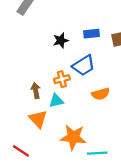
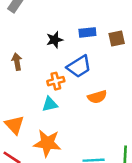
brown arrow: (36, 91) -> (17, 62), moved
orange triangle: (38, 119) -> (14, 125), moved
orange star: (73, 137) -> (47, 143), moved

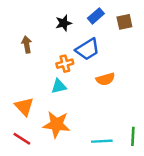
blue rectangle: (87, 32) -> (96, 16), turned -35

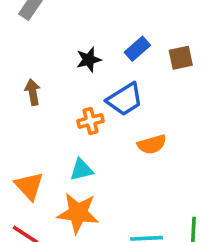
cyan triangle: (59, 86) -> (81, 170), moved

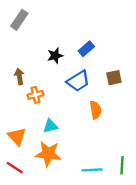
brown square: (181, 58) -> (114, 78), moved
orange cross: (90, 121) -> (35, 95), moved
orange semicircle: (152, 144) -> (96, 110), turned -84

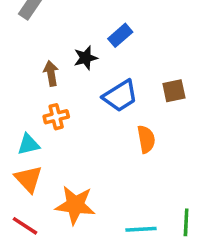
blue rectangle: (86, 49) -> (120, 35), moved
brown arrow: (19, 76) -> (51, 73), moved
cyan triangle: (51, 126) -> (28, 144), moved

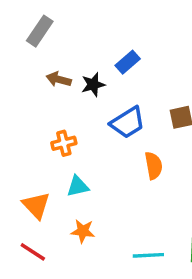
brown arrow: (51, 73) -> (59, 79), moved, turned -65
cyan triangle: (28, 144) -> (78, 186), moved
orange star: (75, 205) -> (83, 231), size x0.6

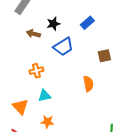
blue rectangle: (128, 62) -> (87, 23), moved
black star: (93, 85) -> (53, 24), moved
blue trapezoid: (128, 122) -> (63, 47), moved

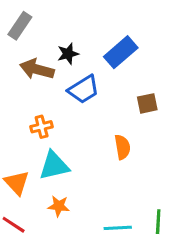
blue rectangle: (87, 23) -> (121, 52), size x1.5
brown arrow: (33, 34) -> (37, 69), size x1.5
cyan triangle: (44, 96) -> (54, 166), size x1.5

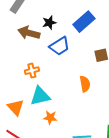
orange star: (59, 206) -> (50, 118), moved

